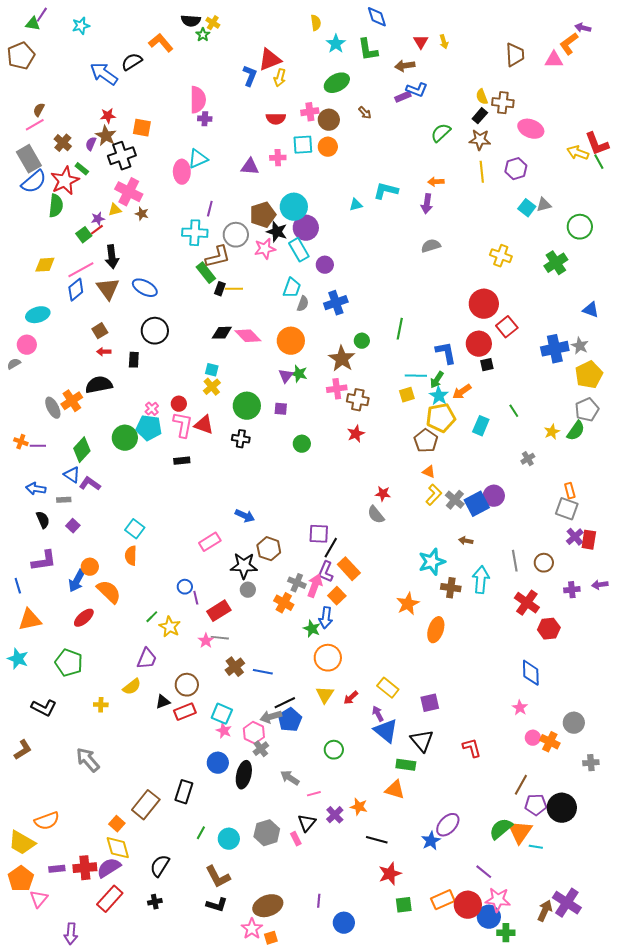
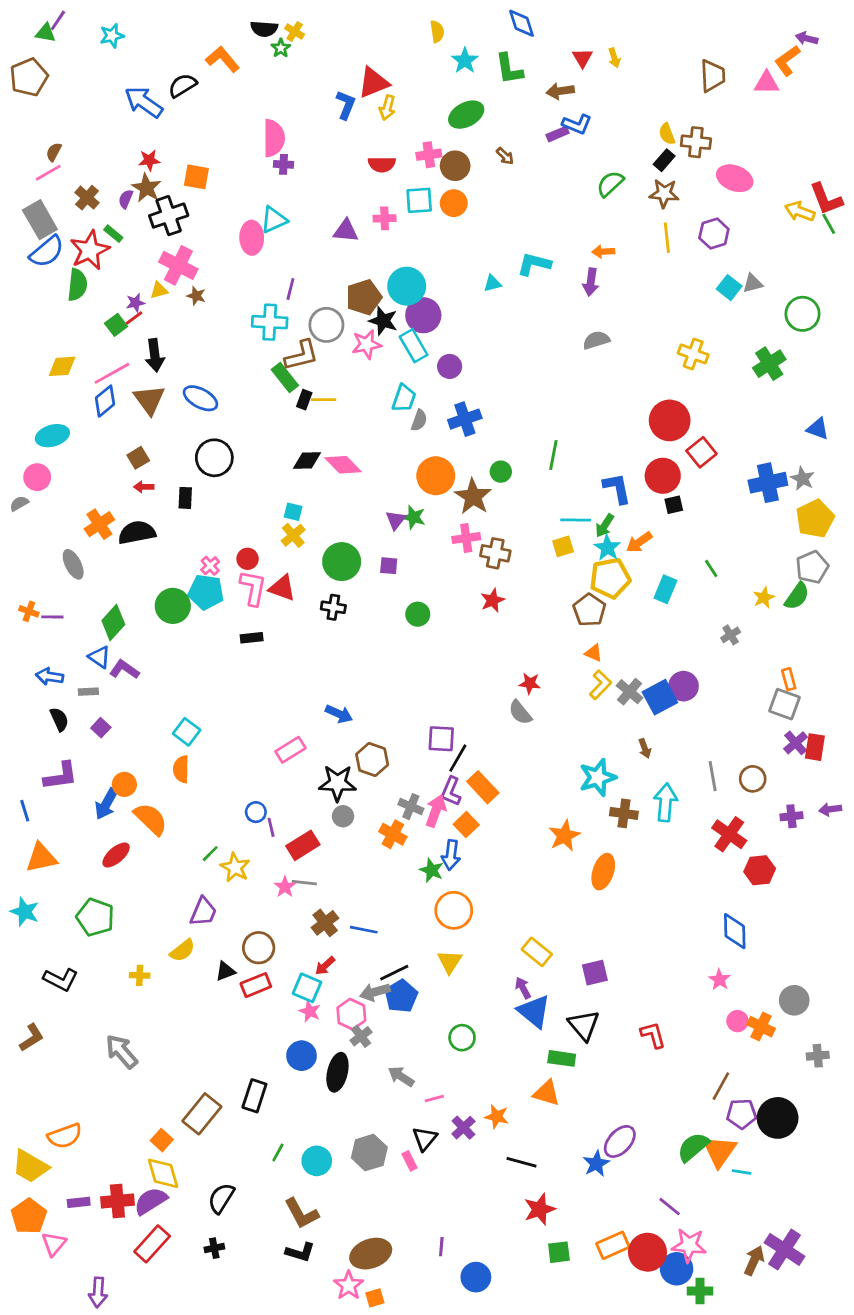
orange circle: (291, 341) -> (436, 476), moved
orange cross: (72, 401) -> (99, 524), moved
brown arrow: (466, 541) -> (645, 748), turned -120
red arrow: (351, 698) -> (325, 966), moved

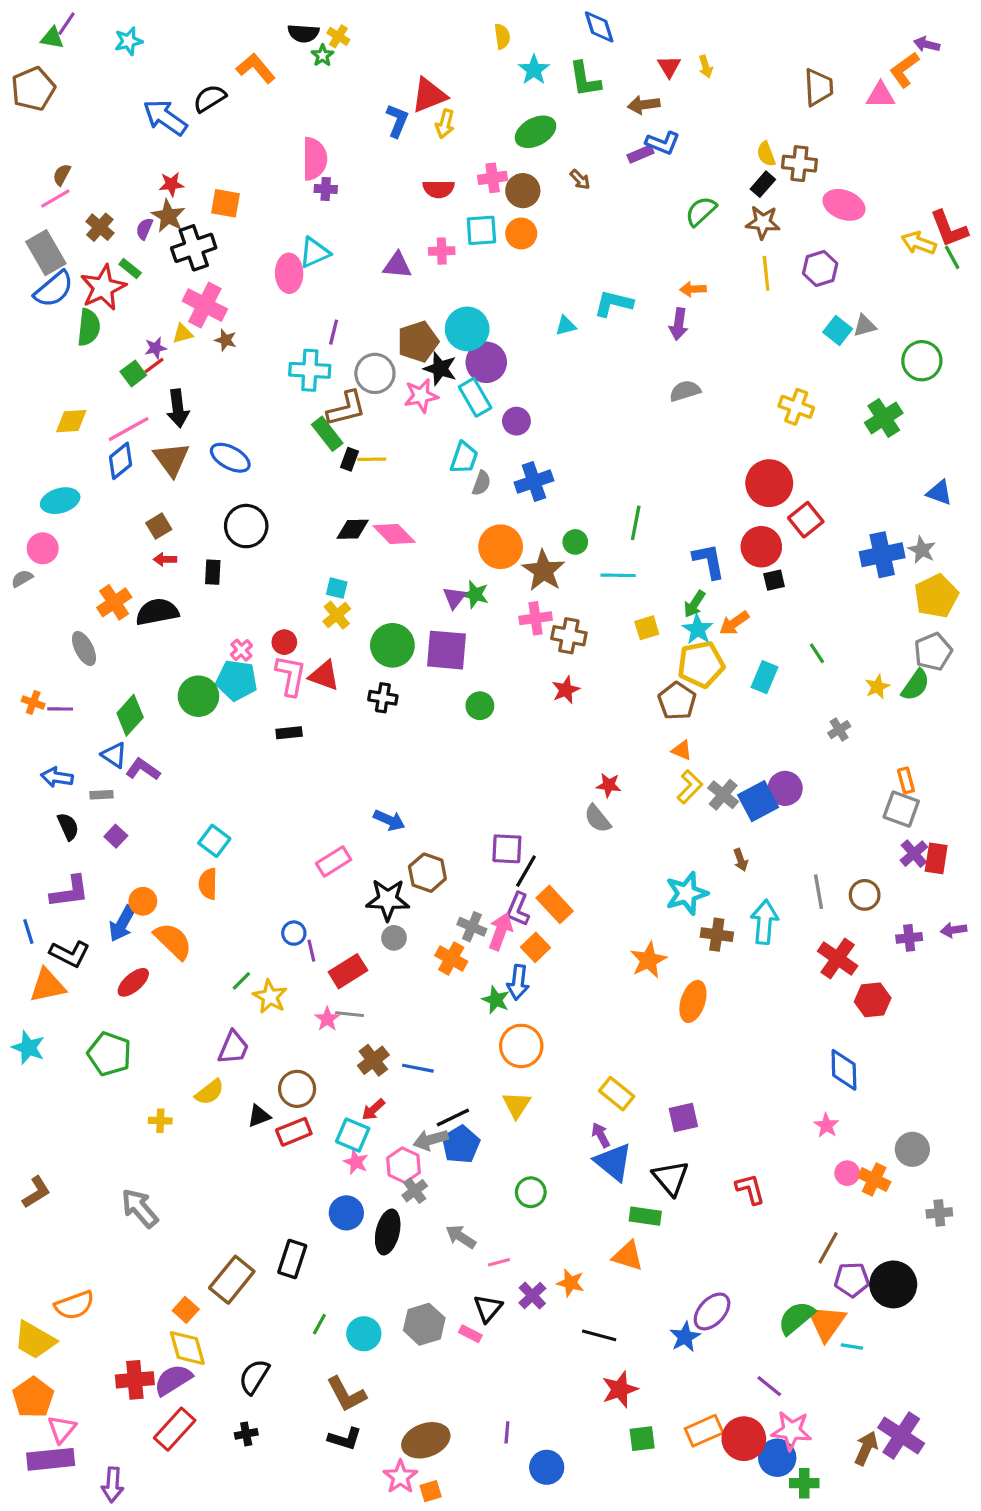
cyan line: (576, 520) -> (618, 575), moved
purple square: (389, 566) -> (446, 650), size x2.0
black L-shape: (61, 980) -> (70, 954), moved
pink rectangle: (409, 1161) -> (470, 1334), turned -36
purple rectangle: (79, 1202) -> (51, 1459), moved, size x1.8

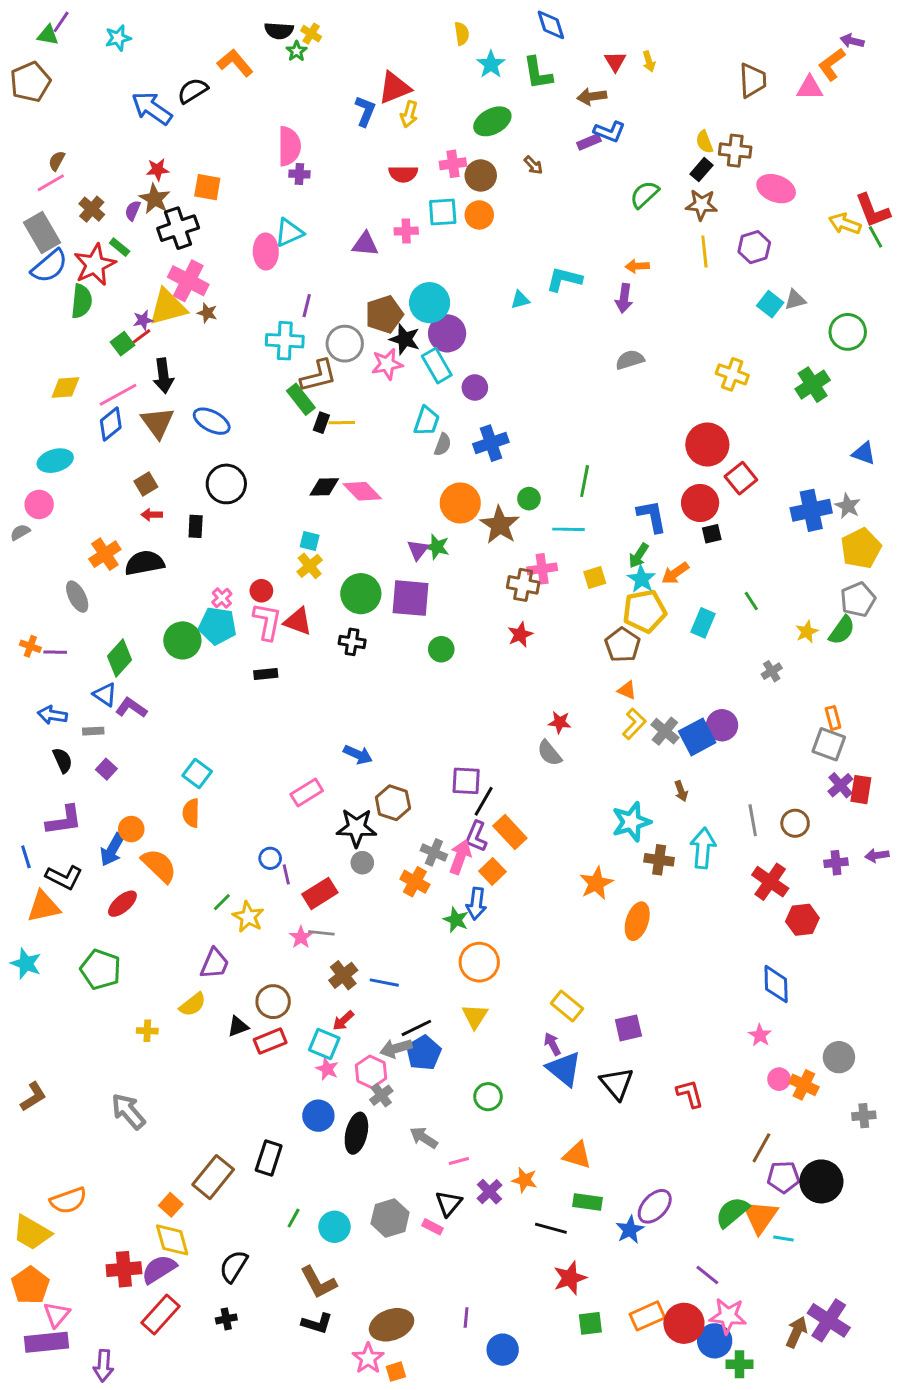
yellow triangle: (183, 334) -> (168, 307), size x2.0
pink cross: (536, 618) -> (542, 569), moved
green rectangle: (645, 1216) -> (587, 1202), moved

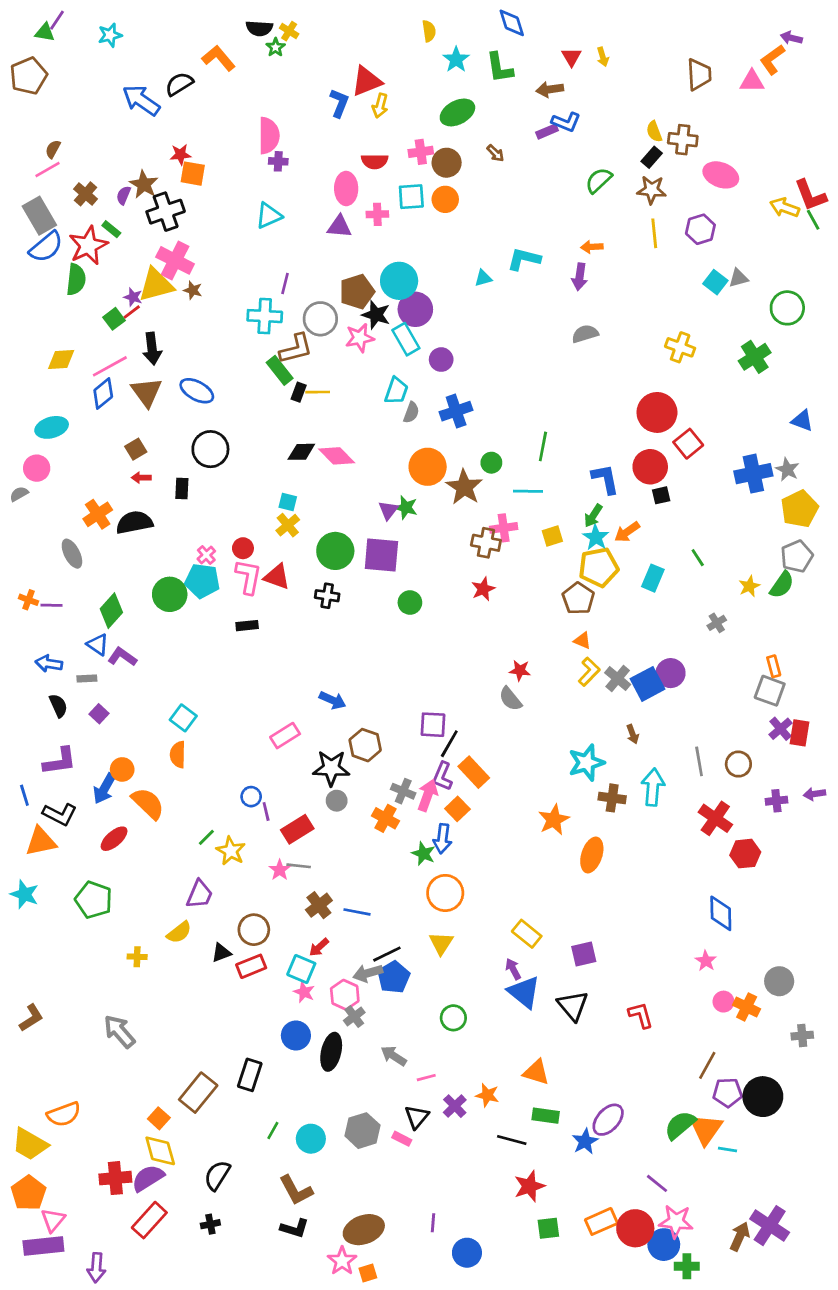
red star: (158, 170) -> (181, 155), moved
pink ellipse: (266, 252) -> (346, 188), moved
purple star: (143, 320) -> (133, 297), turned 30

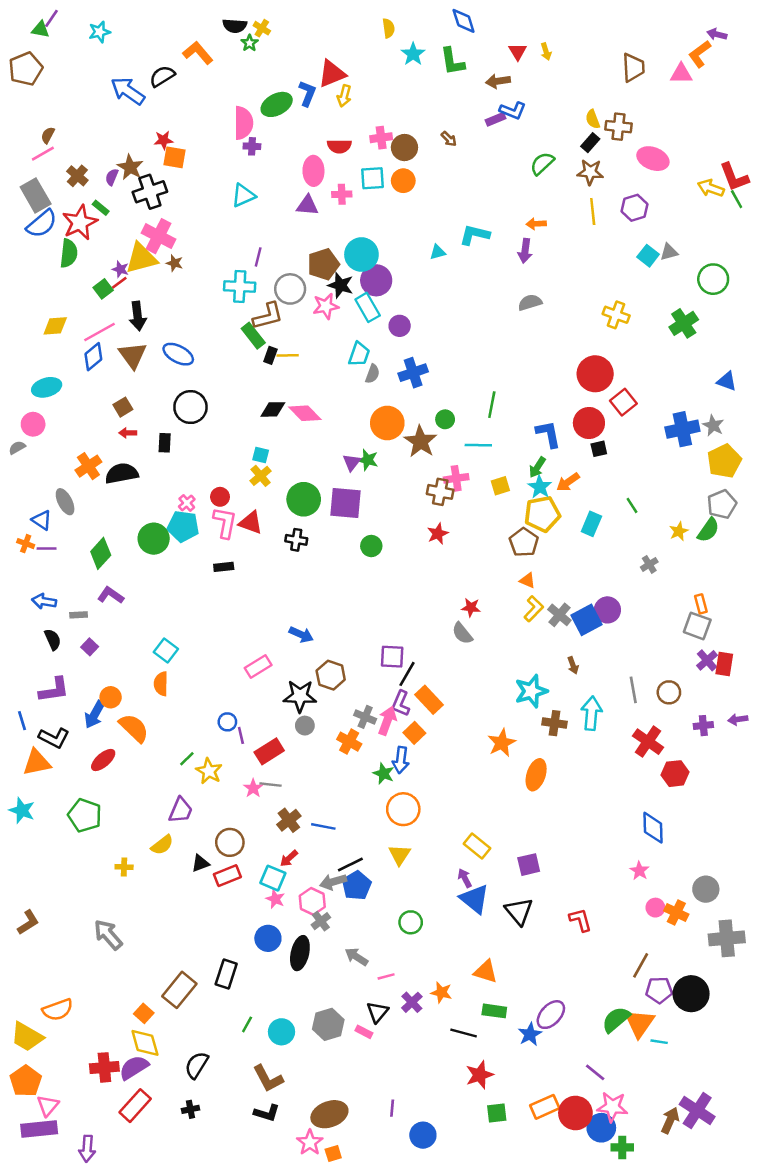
green ellipse: (457, 112) -> (277, 104), moved
blue triangle: (98, 645) -> (42, 520), moved
gray cross: (802, 1036) -> (727, 938), size x1.8

